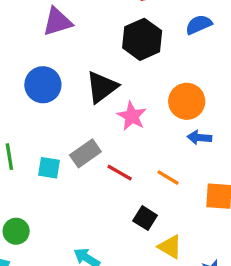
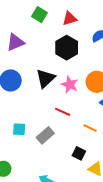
pink star: (132, 116) -> (70, 85), moved
gray rectangle: (85, 153) -> (45, 135), moved
red line: (120, 173) -> (63, 112), moved

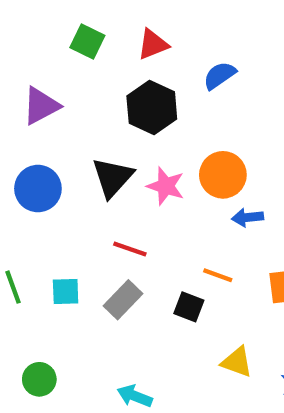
red line: (63, 112) -> (130, 249), moved
black square: (79, 153) -> (189, 307), moved

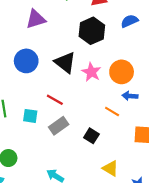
black triangle: (113, 177) -> (65, 62), turned -45
red line: (130, 249) -> (55, 100), moved
orange line: (218, 275) -> (112, 111), moved

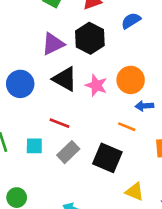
purple triangle: (36, 19) -> (53, 44), moved
black square: (91, 136) -> (107, 158), size x1.6

